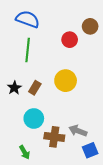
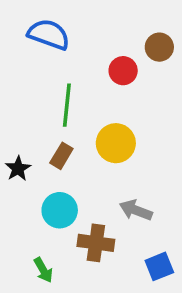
green line: (28, 50) -> (67, 105), moved
black star: (14, 88) -> (18, 169), moved
gray arrow: (78, 131) -> (136, 210), moved

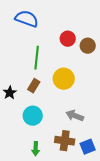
brown circle: (159, 47) -> (88, 46), moved
brown cross: (96, 243) -> (65, 141), moved
green arrow: (43, 270) -> (36, 149), moved, turned 32

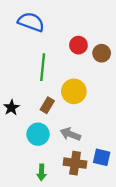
brown rectangle: (34, 86) -> (47, 105), moved
gray arrow: (75, 116) -> (70, 134), moved
blue square: (88, 147) -> (102, 157), moved, turned 35

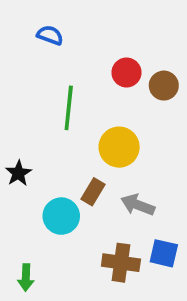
blue semicircle: (31, 22) -> (50, 35), size x0.6
brown rectangle: (47, 105) -> (93, 192), moved
gray arrow: (70, 134) -> (138, 205), moved
green arrow: (41, 172) -> (26, 278), moved

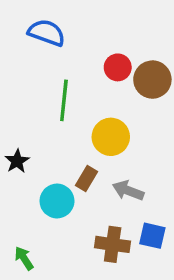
blue semicircle: (50, 35) -> (47, 33), size x1.5
brown circle: (164, 86) -> (152, 80), size x1.4
green arrow: (26, 278) -> (24, 258), turned 145

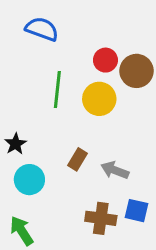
yellow circle: (111, 137) -> (99, 99), moved
cyan circle: (57, 201) -> (29, 180), moved
green arrow: (24, 258) -> (22, 231), size x1.4

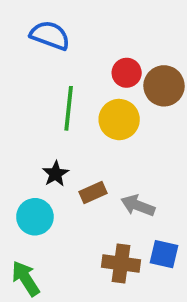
black star: (15, 144) -> (56, 174), moved
brown rectangle: (78, 159) -> (93, 192), turned 35

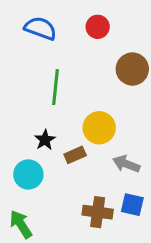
red circle: (127, 73) -> (98, 27), moved
yellow circle: (119, 120) -> (99, 128), moved
gray arrow: (138, 206) -> (126, 164), moved

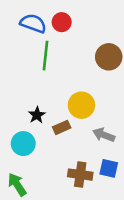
red circle: (98, 27) -> (62, 22), moved
green line: (55, 87) -> (46, 56), moved

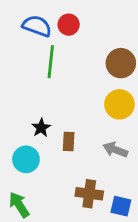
yellow circle: (81, 105) -> (119, 104), moved
brown rectangle: (62, 127) -> (69, 141), turned -63
blue square: (109, 168) -> (121, 206), moved

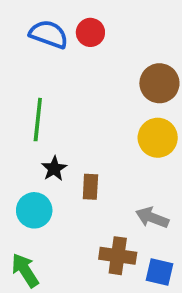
green line: (51, 62) -> (38, 120), moved
gray arrow: (115, 150) -> (152, 218), moved

